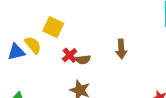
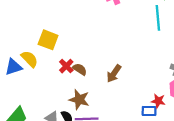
brown arrow: (121, 49) -> (114, 73), moved, turned 42
brown semicircle: (83, 60) -> (80, 69), turned -136

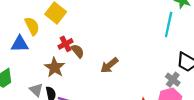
blue triangle: (14, 67) -> (20, 44), moved
brown star: (79, 100) -> (55, 67), moved

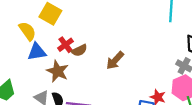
blue triangle: (20, 44) -> (37, 52), moved
brown semicircle: (78, 51) -> (79, 50), turned 112

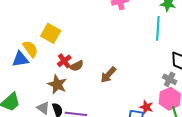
blue triangle: (37, 52) -> (20, 59), moved

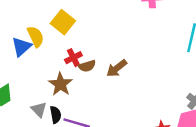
blue triangle: (20, 59) -> (21, 47), turned -42
brown arrow: (108, 75) -> (117, 68), moved

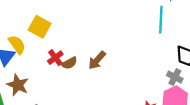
brown star: (60, 84) -> (18, 85), moved

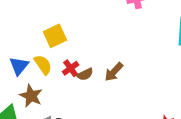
yellow square: (40, 27) -> (55, 36), turned 35
yellow semicircle: (17, 45) -> (43, 65), moved

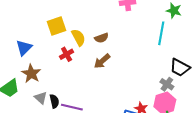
yellow semicircle: (43, 65) -> (78, 37), moved
brown semicircle: (85, 74) -> (101, 38), moved

